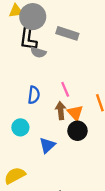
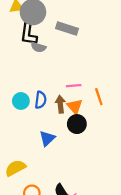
pink line: (65, 89) -> (74, 86), moved, turned -72
blue semicircle: (34, 95) -> (41, 100), moved
cyan circle: (20, 127) -> (21, 101), moved

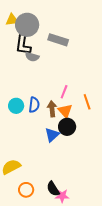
pink line: (74, 86) -> (64, 92), turned -64
blue triangle: (47, 138) -> (52, 135), moved

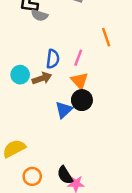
orange line: (87, 102) -> (106, 37), moved
blue semicircle: (34, 105) -> (53, 59), moved
brown arrow: (52, 109) -> (42, 78), moved, turned 77

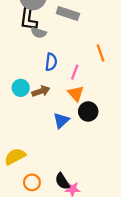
blue semicircle: (53, 59) -> (51, 62), moved
black circle: (82, 100) -> (88, 111), moved

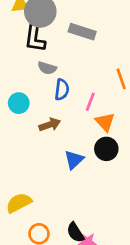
gray semicircle: (39, 33) -> (47, 68), moved
cyan circle: (21, 88) -> (19, 103), moved
orange triangle: (76, 93) -> (105, 122), moved

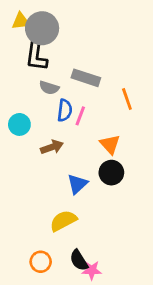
gray rectangle: (82, 32) -> (86, 78), moved
pink line: (90, 102) -> (80, 116), moved
yellow semicircle: (19, 203) -> (63, 221), moved

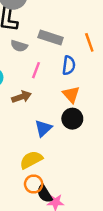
orange line: (127, 99) -> (89, 42), moved
blue semicircle: (65, 110) -> (69, 65), moved
pink line: (80, 116) -> (36, 70), moved
orange circle: (41, 262) -> (34, 184), moved

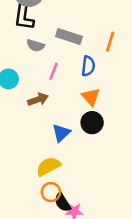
orange line: (89, 42) -> (110, 42), turned 36

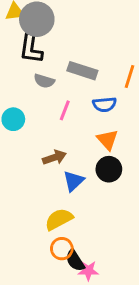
blue semicircle: (88, 66) -> (104, 104), turned 78
brown arrow: (38, 99) -> (54, 157), moved

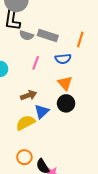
gray semicircle: (44, 81) -> (26, 35), moved
yellow semicircle: (59, 219) -> (25, 123), moved
orange circle: (62, 249) -> (24, 157), moved

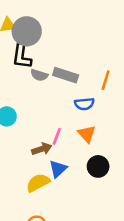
pink line: (36, 63) -> (57, 136), moved
black circle: (66, 103) -> (98, 166), moved

